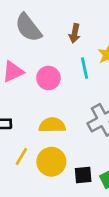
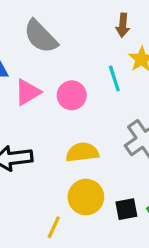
brown arrow: (75, 33) -> (123, 25), moved
yellow line: (21, 156) -> (54, 227), moved

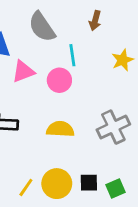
brown arrow: (123, 25) -> (95, 21), moved
cyan line: (114, 79) -> (72, 55), moved
yellow circle: (86, 197) -> (57, 184), moved

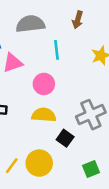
gray semicircle: (42, 27) -> (30, 24), turned 116
pink circle: (59, 80) -> (44, 84), moved
black square: (89, 183) -> (65, 138), moved, turned 35

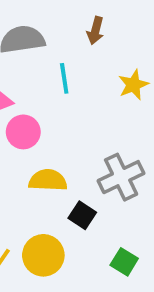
pink circle: (44, 84) -> (23, 132), moved
green square: (91, 169) -> (124, 262), turned -35

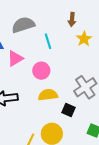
brown arrow: (95, 31) -> (72, 19), moved
pink circle: (23, 132) -> (41, 71), moved

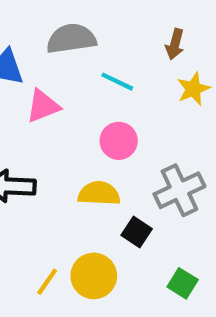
cyan line: (48, 41) -> (117, 82), turned -56
pink circle: (41, 71) -> (119, 141), moved

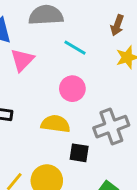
pink triangle: (43, 106) -> (22, 60), turned -30
black square: (137, 232) -> (79, 153), turned -30

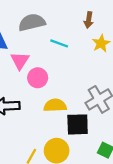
pink circle: (72, 89) -> (38, 78), moved
black square: (79, 153) -> (78, 124), size x1.5

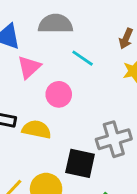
pink circle: (38, 78) -> (59, 94), moved
yellow semicircle: (55, 105) -> (37, 129), moved

